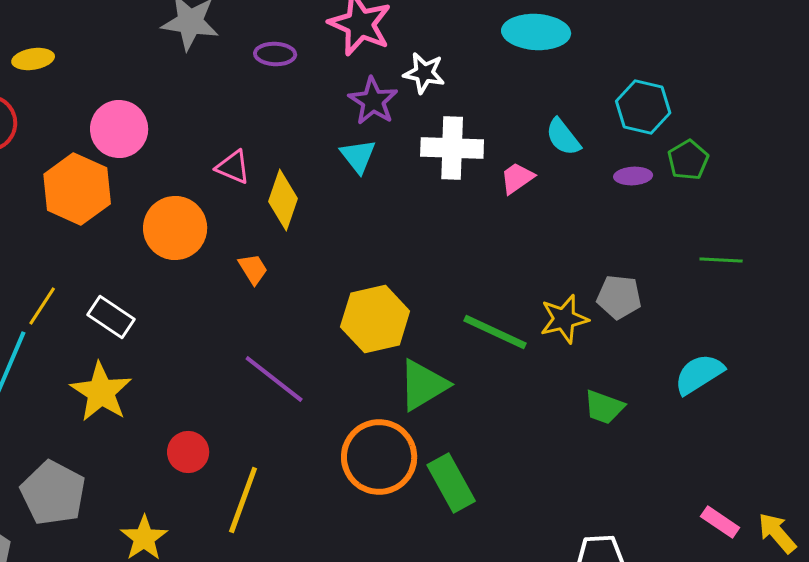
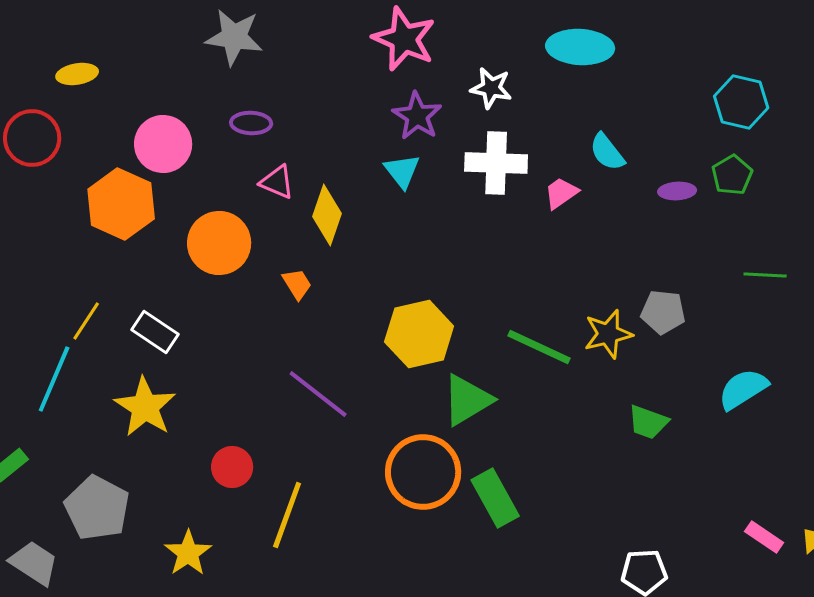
purple ellipse: (275, 54) -> (251, 123), moved
white star: (424, 73) -> (491, 88), moved
cyan hexagon: (643, 107) -> (741, 102), moved

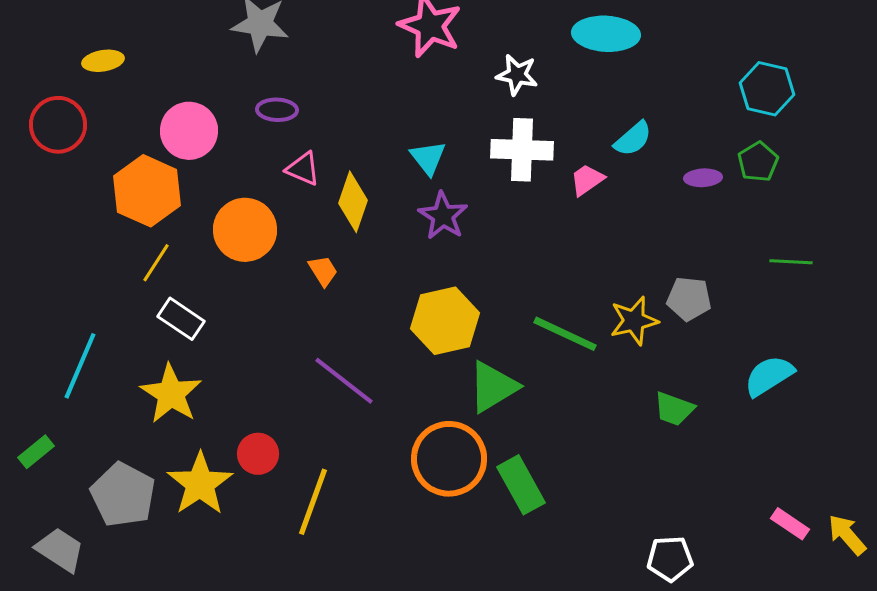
purple star: (417, 116) -> (443, 216), moved
cyan semicircle: (607, 152) -> (633, 139), turned -93
yellow line: (86, 321) -> (156, 263), moved
yellow star: (188, 553) -> (200, 484), moved, size x1.4

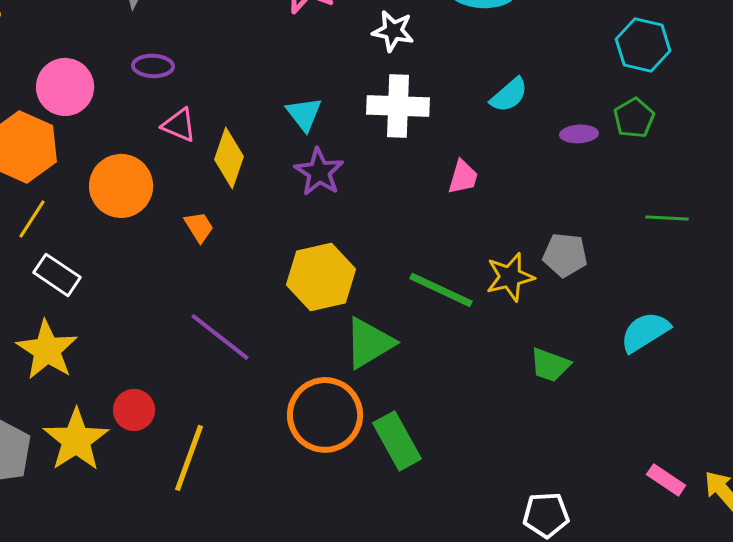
pink trapezoid: (587, 180) -> (463, 177), moved, turned 141

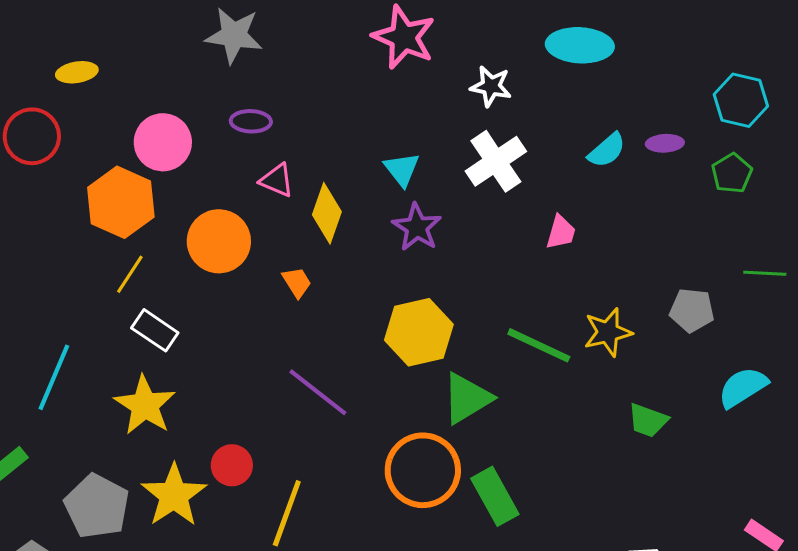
white cross: (398, 106) -> (496, 161), turned -36
purple ellipse: (579, 134) -> (665, 143), moved
gray pentagon: (565, 255) -> (692, 310), moved

